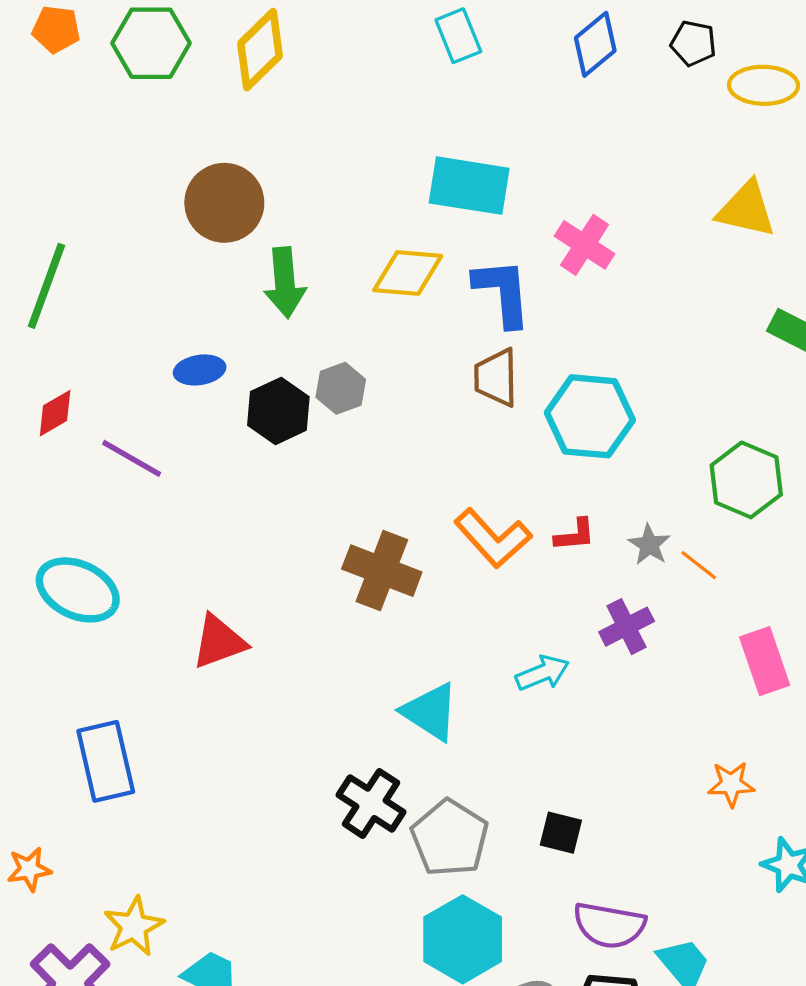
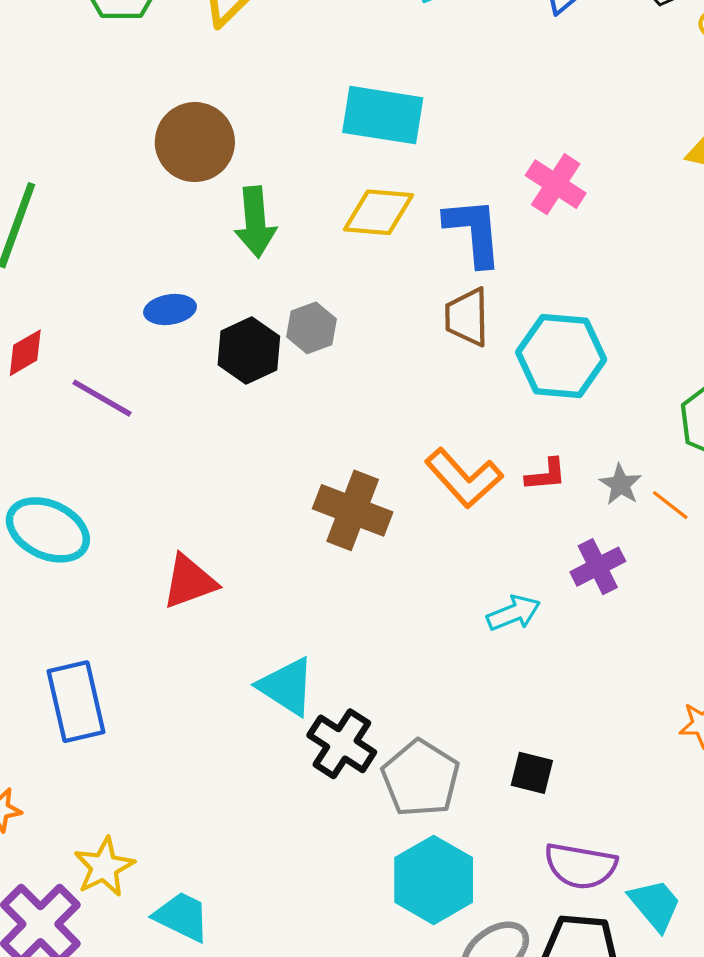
cyan rectangle: (469, 186) -> (383, 115), moved
cyan triangle: (430, 712) -> (287, 687), moved

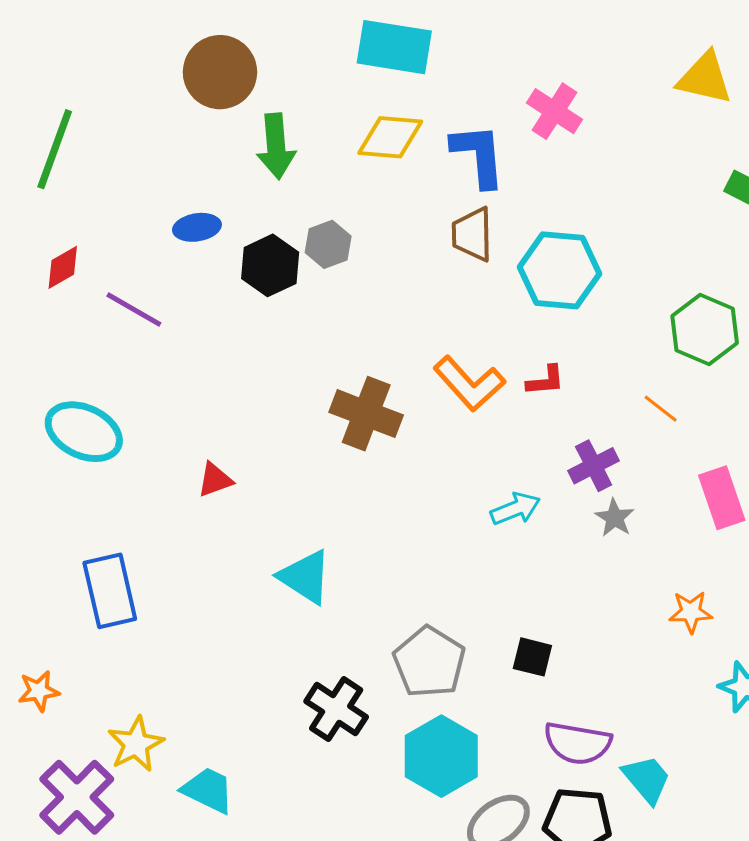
gray star: (620, 485) -> (615, 518), moved
red triangle: (189, 582) -> (215, 480), size x0.7
black cross: (342, 744) -> (336, 709), moved

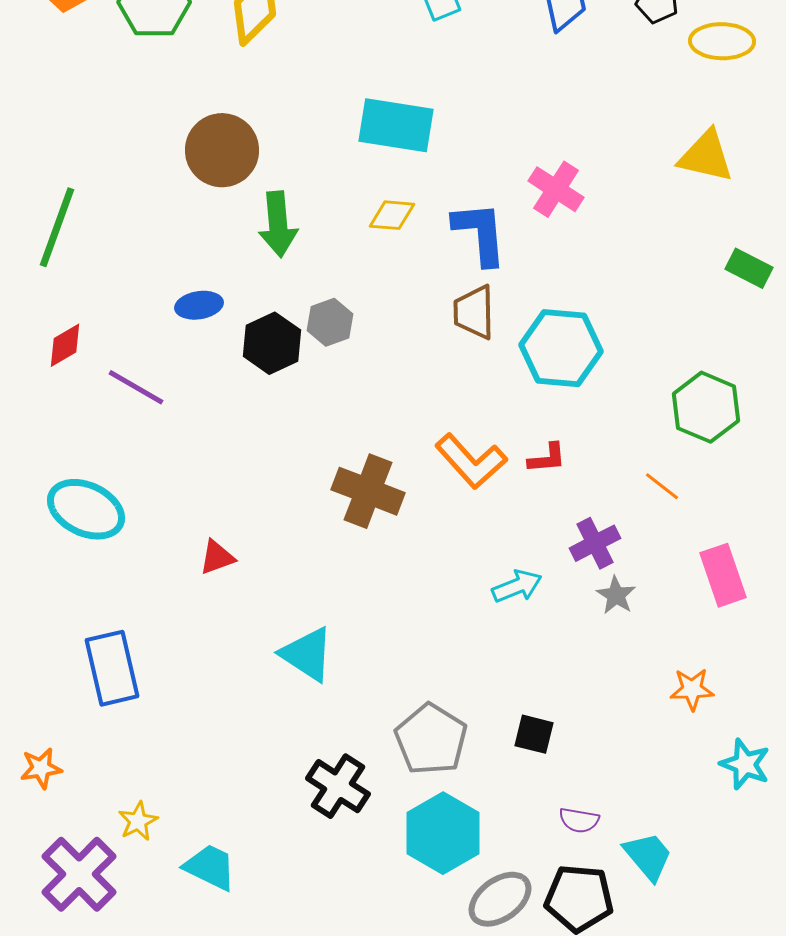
yellow diamond: (390, 137) -> (392, 215), size x0.7
purple semicircle: (578, 743) -> (579, 820), size x0.6
yellow star: (136, 744) -> (138, 821), size x0.7

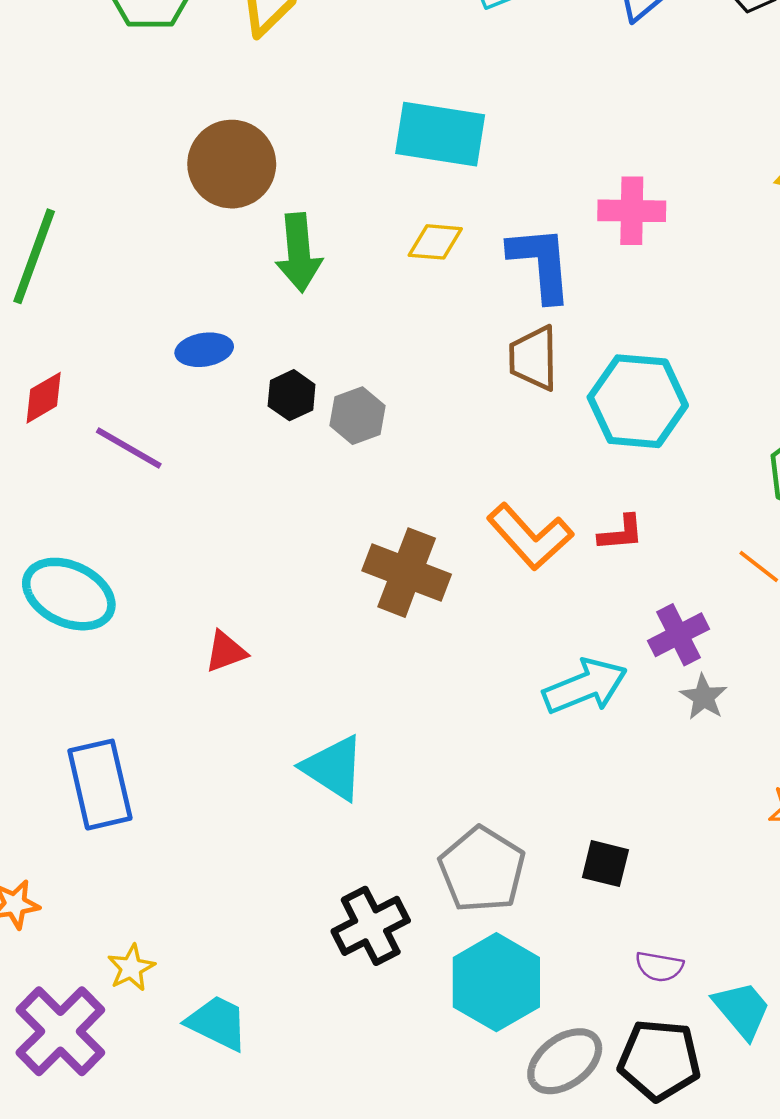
pink cross: (556, 189) -> (632, 211), turned -32
gray hexagon: (330, 322) -> (357, 416), moved
black hexagon: (272, 343) -> (292, 395), size x0.7
cyan arrow: (517, 586) -> (585, 686), size x1.4
black cross: (338, 786) -> (371, 926), turned 30

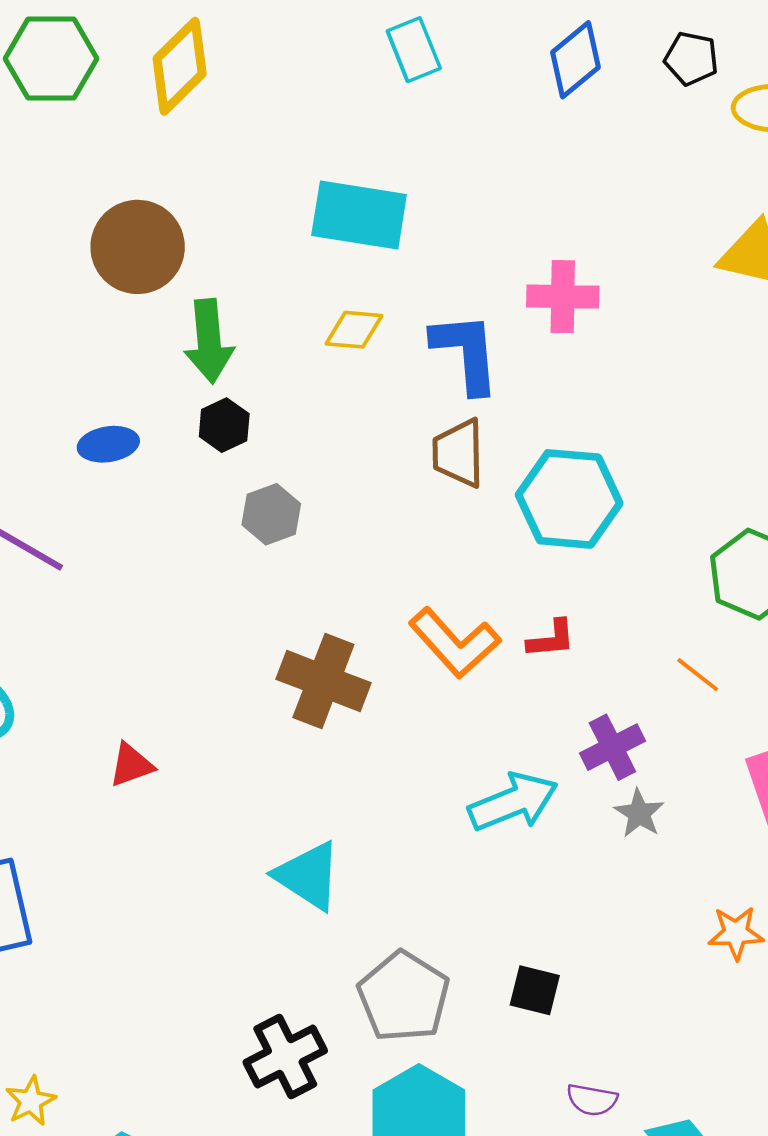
black hexagon: (292, 395) -> (224, 425), moved
cyan triangle: (334, 768) -> (308, 876), moved

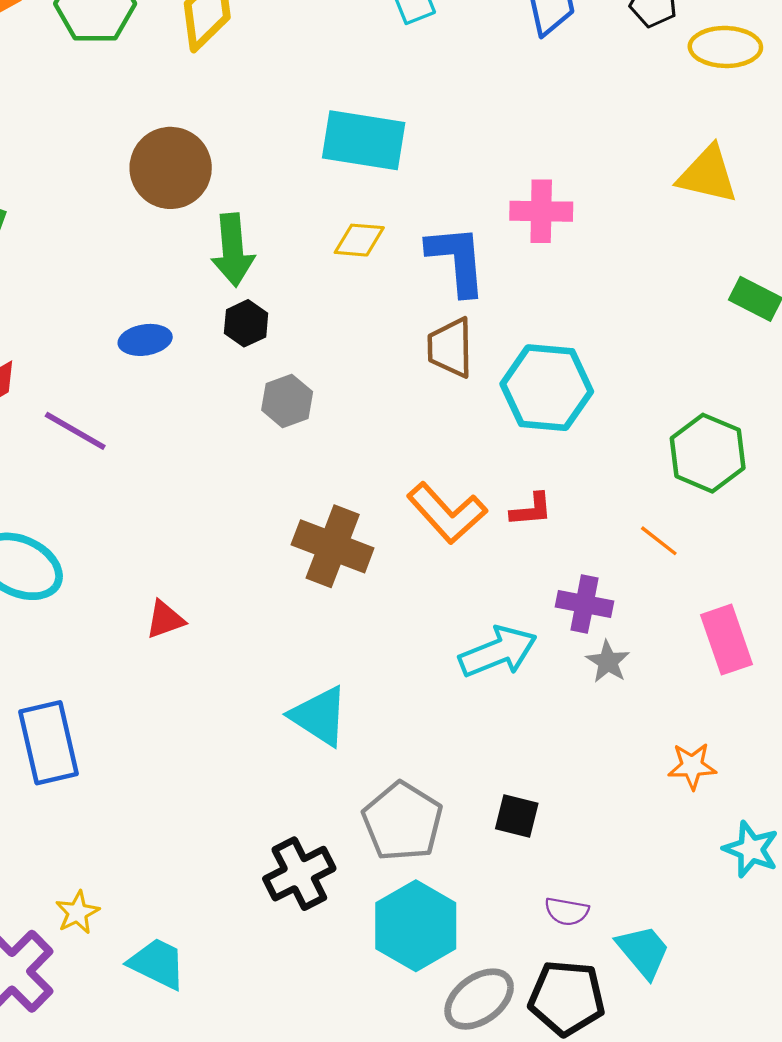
purple cross: (612, 747) -> (584, 604), turned 38

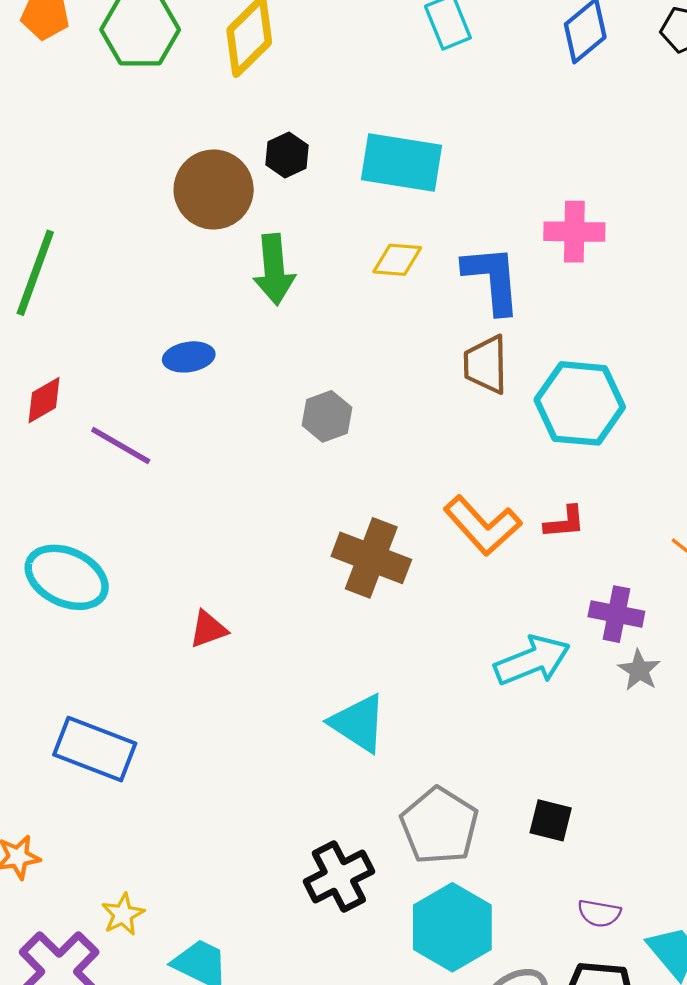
black hexagon: (246, 323) -> (287, 155), moved
blue rectangle: (49, 743) -> (95, 749), turned -56

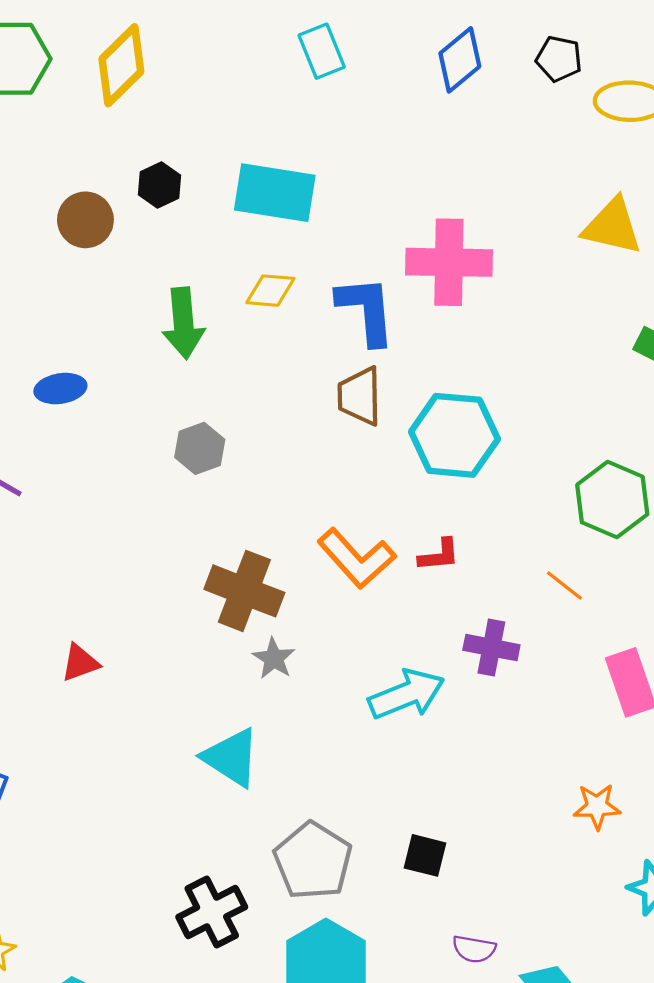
brown circle: (214, 190) -> (85, 220), size x0.7
pink cross: (574, 232) -> (449, 262), size x1.4
green arrow: (274, 269) -> (183, 323), moved
gray star: (639, 670) -> (274, 658), moved

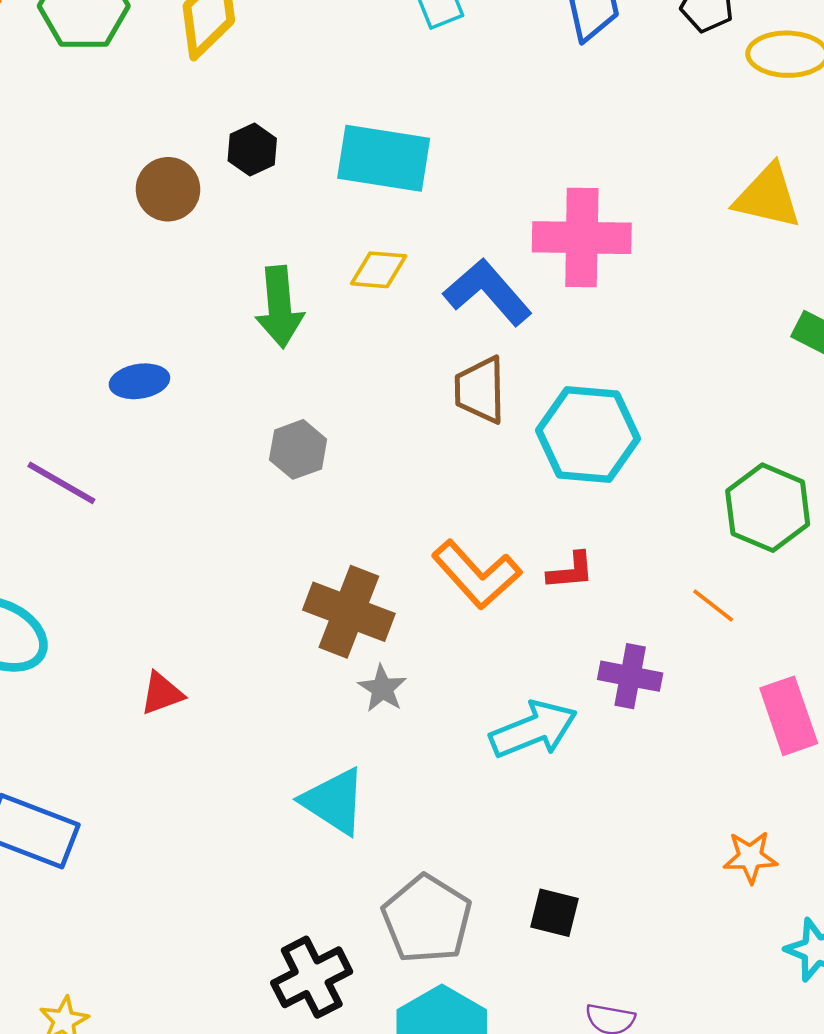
blue L-shape: (366, 310) -> (488, 292), turned -36

